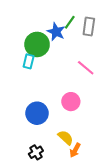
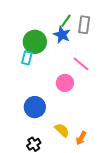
blue star: (56, 32) -> (62, 35), moved
pink circle: (71, 102) -> (65, 83), moved
orange arrow: (75, 150) -> (81, 138), moved

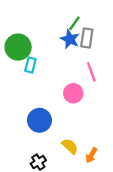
gray rectangle: (84, 25) -> (87, 38), moved
green circle: (35, 42) -> (18, 47), moved
pink line: (81, 64) -> (91, 72), turned 30

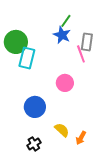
gray rectangle: (87, 38) -> (87, 42), moved
cyan rectangle: (30, 65) -> (27, 58), size x1.5
pink line: (91, 72) -> (81, 54), moved

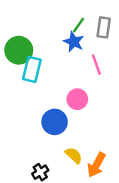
gray rectangle: (87, 42) -> (104, 27), moved
blue circle: (35, 107) -> (55, 122), moved
orange arrow: (81, 138) -> (96, 165), size x1.5

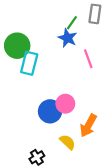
gray rectangle: (104, 27) -> (95, 14), moved
pink circle: (77, 99) -> (65, 104), moved
orange arrow: (96, 165) -> (88, 126), moved

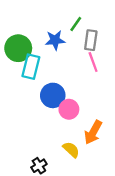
gray rectangle: (95, 14) -> (91, 40), moved
blue star: (68, 38) -> (55, 40), moved, turned -30
blue circle: (50, 111) -> (53, 95), moved

